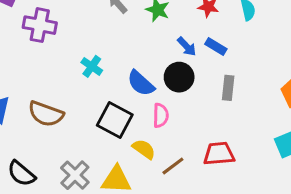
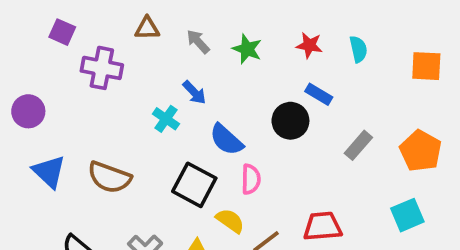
blue arrow: (187, 46) -> (194, 92), moved
black circle: (179, 77) -> (290, 121), moved
gray rectangle: (228, 88) -> (358, 145), moved, turned 35

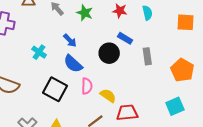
blue arrow: (194, 92) -> (70, 40), moved
gray rectangle: (358, 145) -> (147, 56), moved, turned -49
yellow semicircle: (230, 221) -> (108, 96), moved

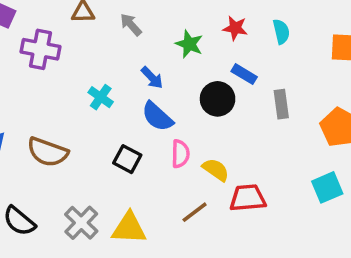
green star: (85, 13) -> (189, 44), moved
black square: (55, 89) -> (127, 159), size x0.7

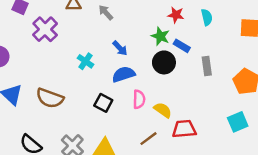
green star: (189, 44) -> (160, 36), moved
purple cross: (41, 49) -> (45, 29), turned 35
blue semicircle: (157, 117) -> (124, 74), turned 120

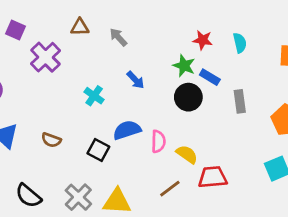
blue semicircle: (124, 74) -> (127, 130), moved
brown semicircle: (50, 98) -> (51, 140), size x0.6
black square: (103, 103) -> (98, 150), moved

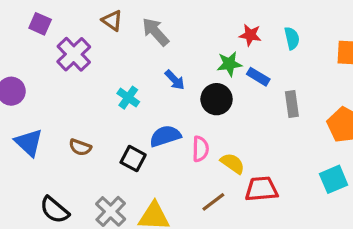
brown triangle: (80, 27) -> (112, 21), turned 36
gray arrow: (118, 37) -> (156, 32), size x1.4
green star: (184, 66) -> (229, 64), turned -30
black circle: (188, 97) -> (217, 99), moved

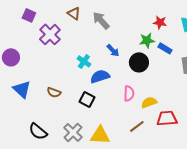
blue semicircle: (165, 136) -> (100, 76), moved
yellow semicircle: (233, 163) -> (149, 102), turned -56

